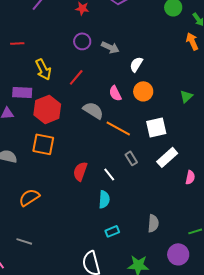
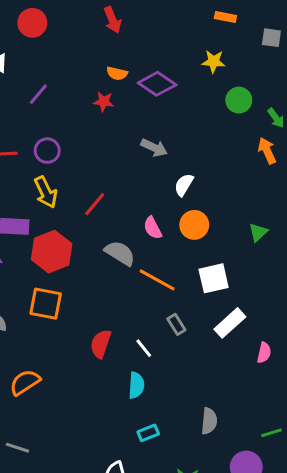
purple circle: (82, 41) -> (47, 151), moved
gray arrow: (110, 47) -> (154, 148), moved

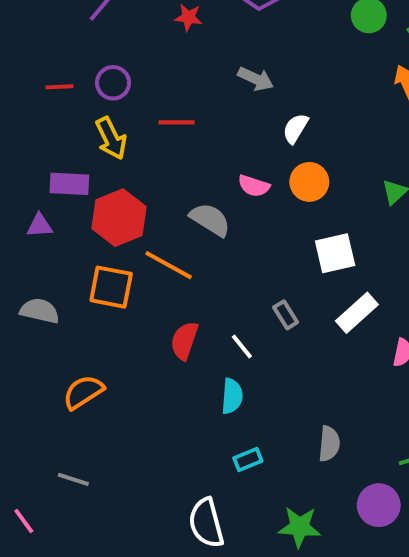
red line: (95, 204) -> (176, 122), moved, turned 50
pink semicircle: (153, 228) -> (254, 186), turned -45
orange line: (157, 280) -> (169, 265), moved

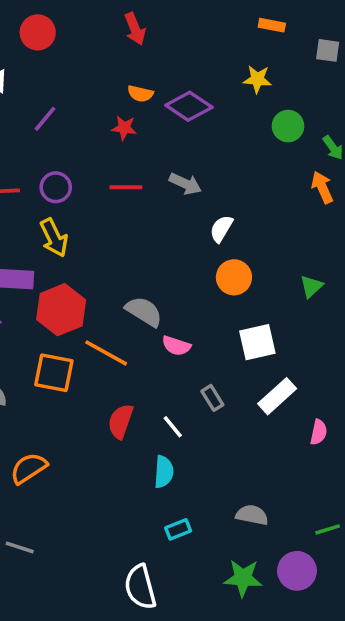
red line: (176, 122) -> (126, 187), moved
pink semicircle: (254, 186) -> (176, 346), moved
gray semicircle: (329, 444) -> (252, 515), turned -84
green star: (299, 527) -> (243, 578), moved

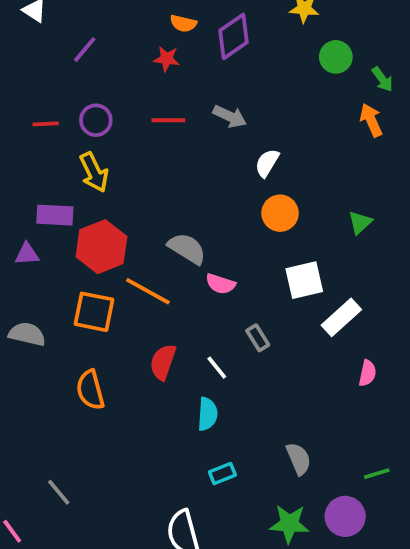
purple diamond: (189, 106) -> (234, 36), turned -69
white rectangle: (277, 396) -> (341, 317), moved
orange semicircle: (29, 468) -> (90, 390), moved, turned -72
gray semicircle: (252, 515) -> (299, 459), turned 56
gray line: (20, 547) -> (59, 492), turned 32

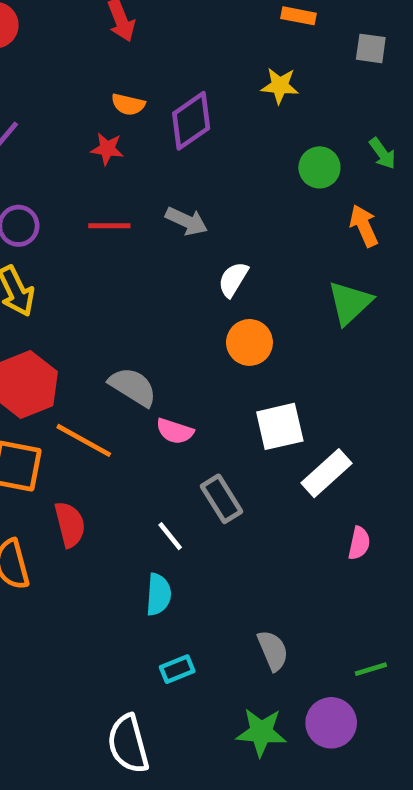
green circle: (336, 57) -> (319, 167), moved
green arrow: (382, 79) -> (382, 153), moved
green triangle: (360, 222) -> (350, 303), moved, size x1.5
gray rectangle: (258, 338) -> (221, 499), size x1.4
red semicircle: (163, 362) -> (70, 524), moved, turned 147

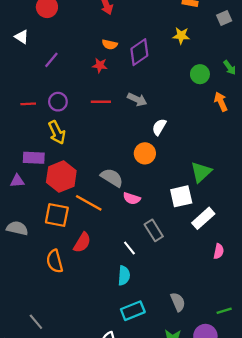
gray square: (371, 48) -> (224, 18), turned -32
green triangle: (350, 303) -> (201, 172), moved
orange circle: (249, 342) -> (145, 153), moved
red semicircle: (70, 524) -> (82, 243), turned 45
cyan rectangle: (177, 669) -> (133, 311), size x1.5

